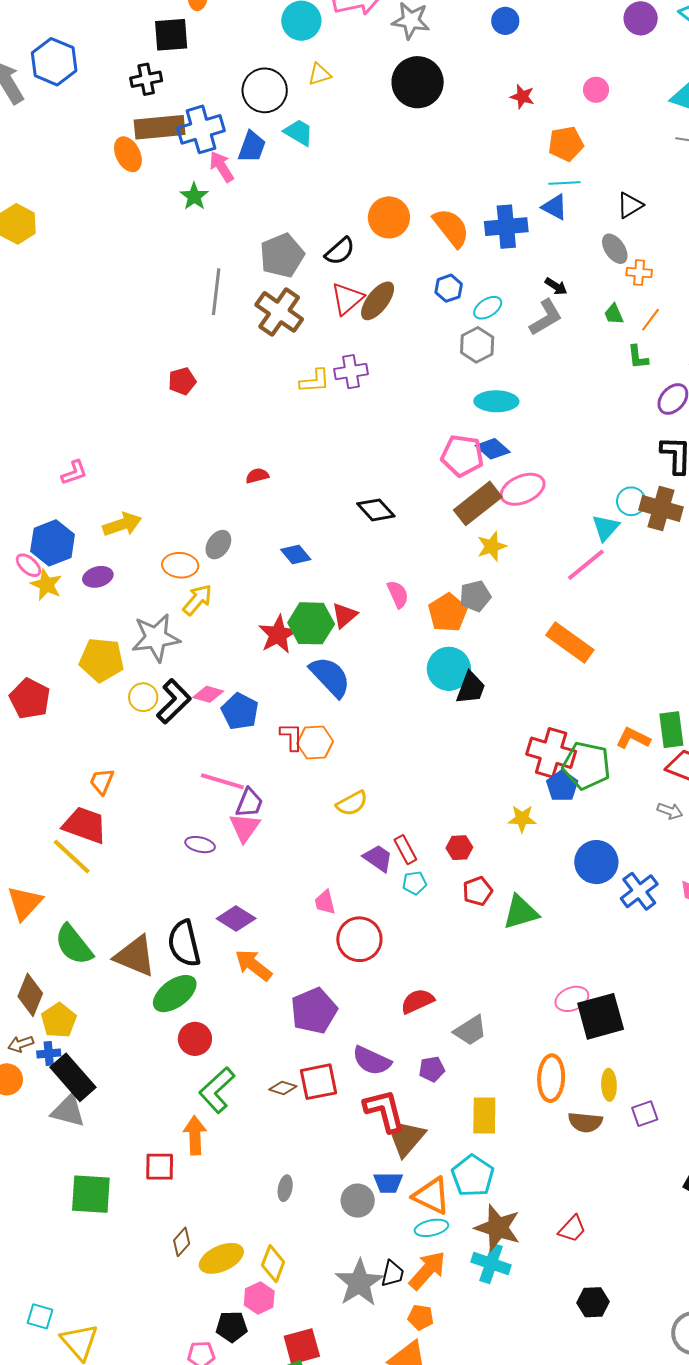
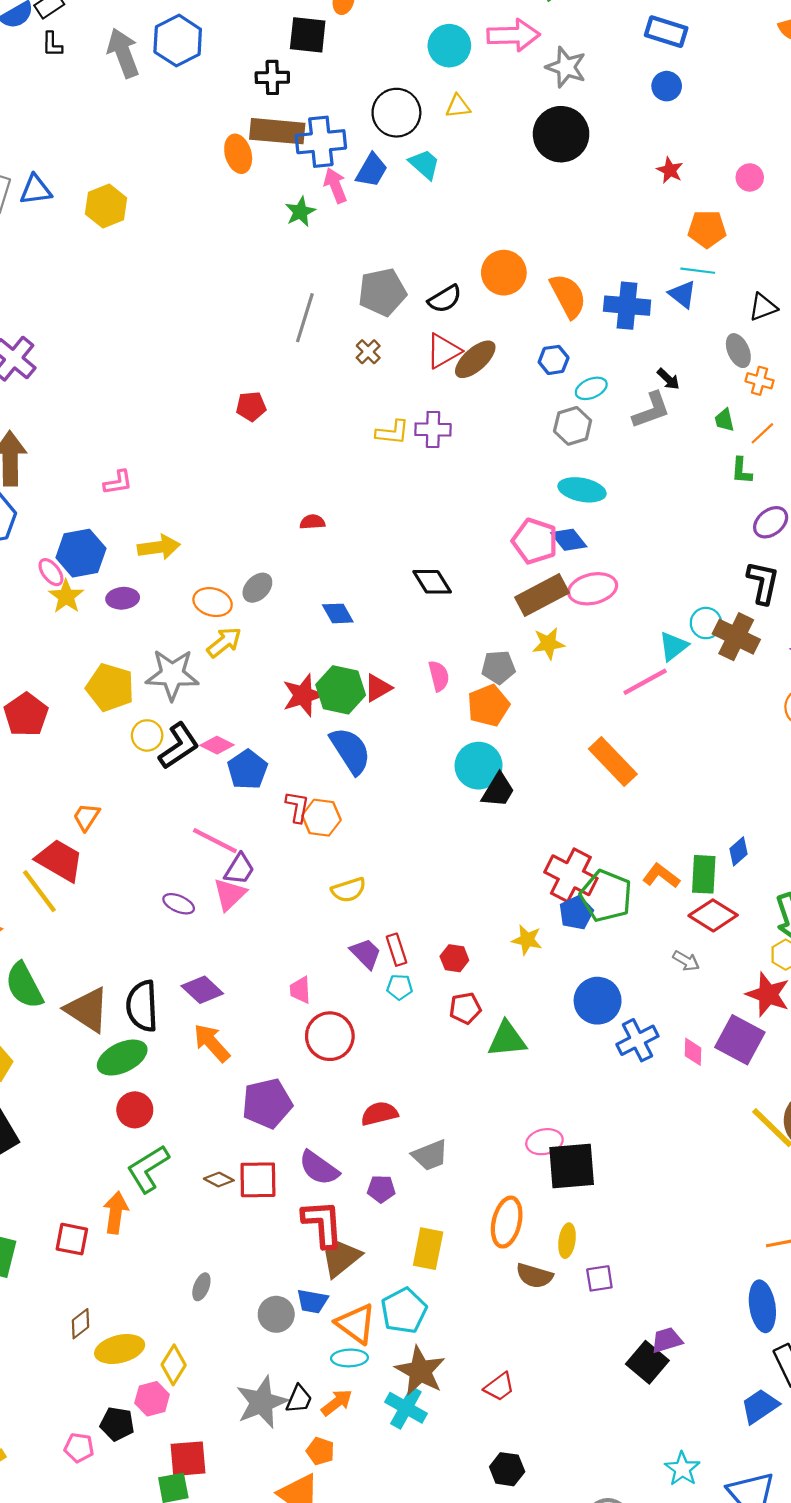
brown cross: (279, 312) -> (368, 352), size x0.5
gray pentagon: (475, 596) -> (498, 667), moved
orange arrow: (427, 1270) -> (337, 1403), size x0.7

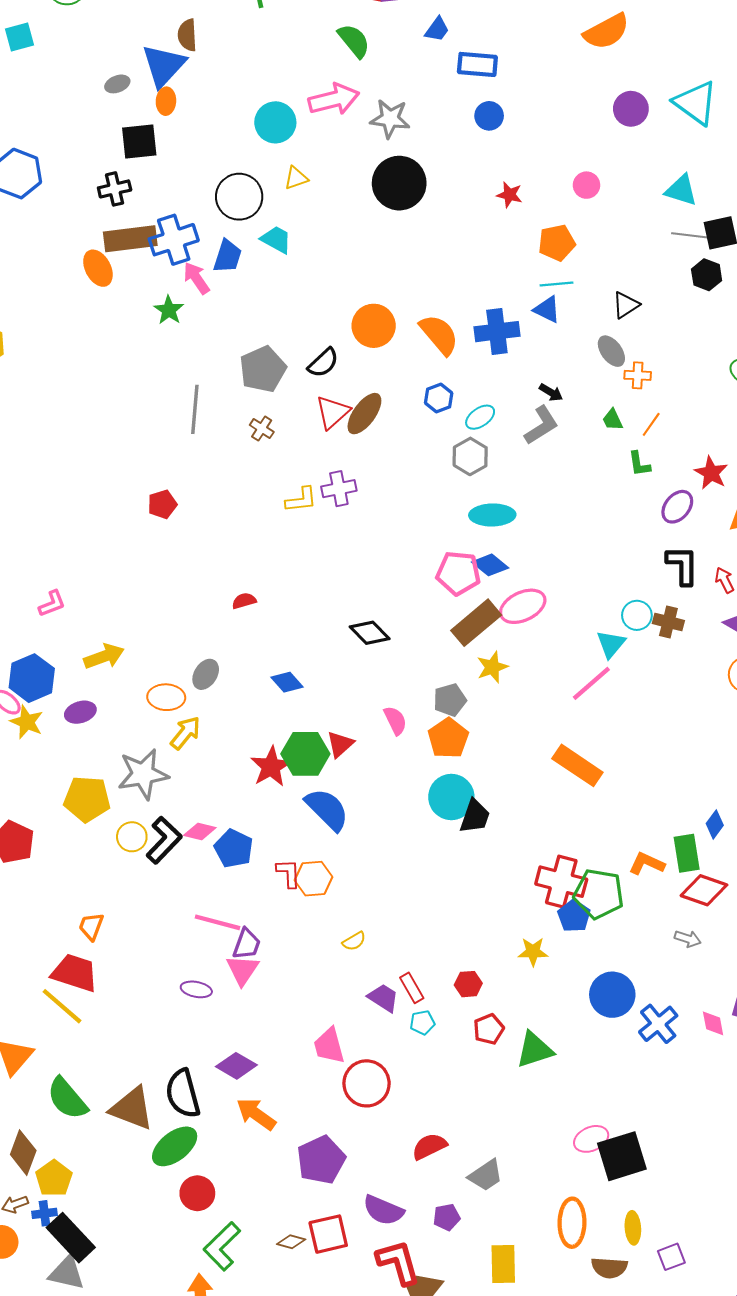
brown cross: (736, 637) -> (668, 622), size x0.7
yellow semicircle: (349, 890) -> (354, 941), size x0.7
pink trapezoid: (300, 990) -> (329, 1046), size x1.4

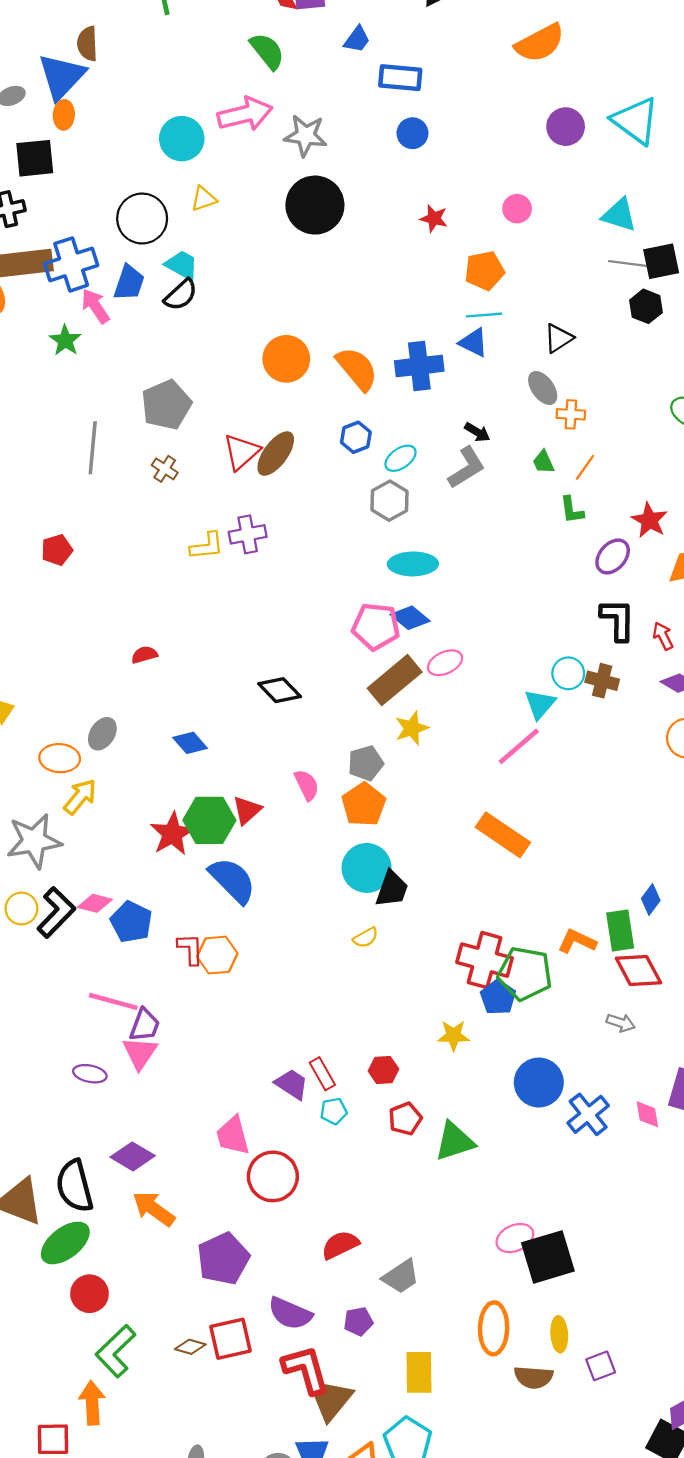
black semicircle: (323, 363) -> (181, 295), moved
pink ellipse: (523, 606) -> (445, 663), size x0.7
red diamond: (704, 890) -> (638, 971), turned 42
yellow semicircle: (354, 941) -> (366, 938), moved

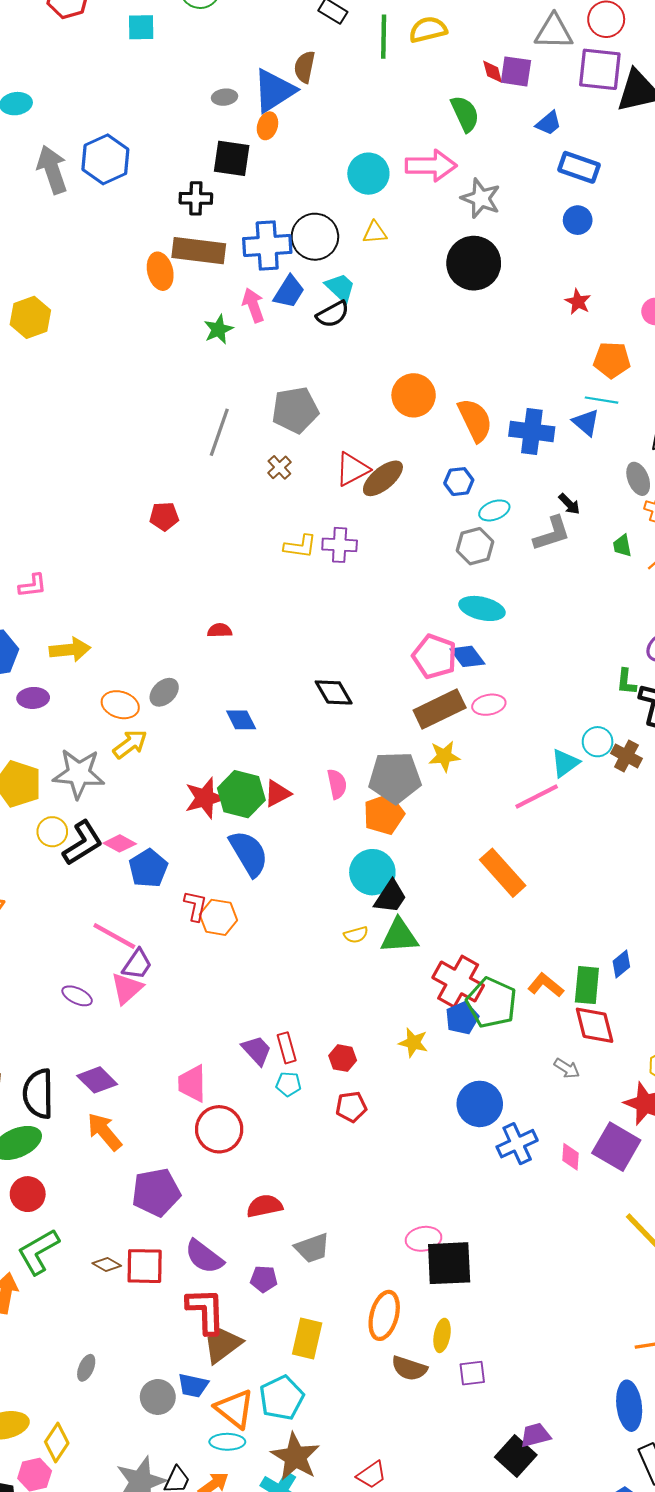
blue cross: (71, 264) -> (267, 246), moved
green L-shape: (572, 510) -> (626, 682), moved
gray pentagon: (366, 763) -> (395, 778), size x1.6
green triangle: (455, 1141) -> (399, 936), moved

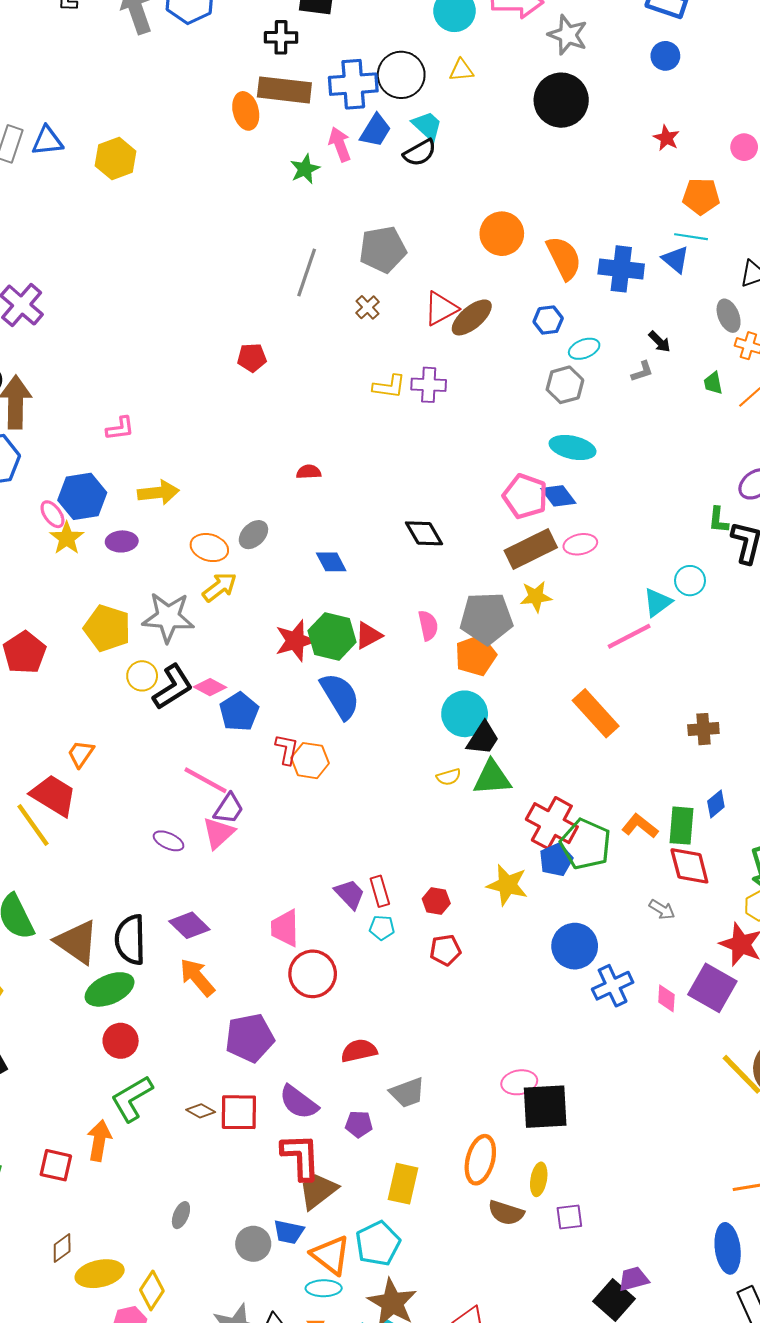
gray L-shape: (552, 534) -> (642, 372), size x0.6
brown cross: (626, 756) -> (703, 729), moved, turned -32
yellow star: (413, 1043) -> (507, 885), size x1.4

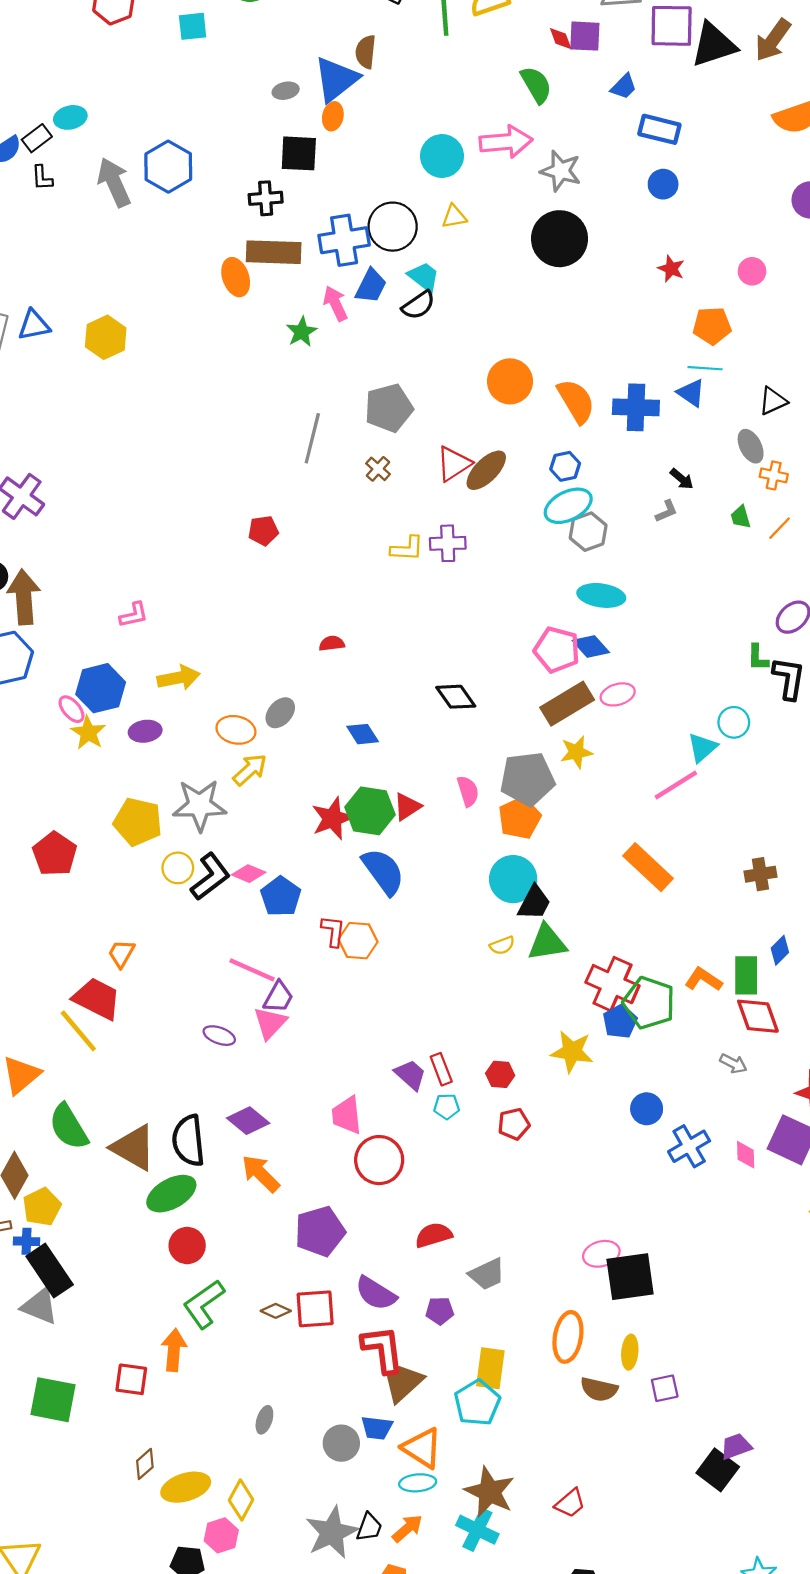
cyan ellipse: (584, 349) -> (568, 506), moved, size x1.5
blue circle: (575, 946) -> (647, 1109), size x0.7
cyan pentagon: (378, 1244) -> (477, 1403), moved

